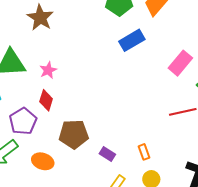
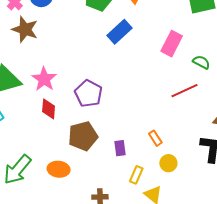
pink star: (48, 70) -> (44, 79), size x1.4
purple pentagon: (23, 121) -> (88, 93), moved
purple rectangle: (107, 154) -> (120, 148), turned 63

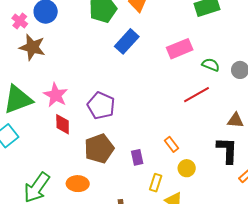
pink rectangle: (172, 44) -> (180, 49), turned 45

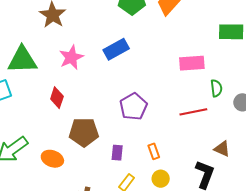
blue rectangle: (127, 41) -> (116, 49), moved
green semicircle: (211, 65) -> (216, 88), turned 42
pink star: (56, 95) -> (71, 57), moved
purple pentagon: (101, 106) -> (133, 107), moved

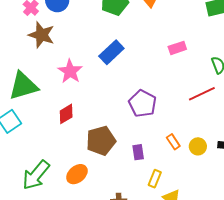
pink rectangle: (192, 63) -> (177, 48), moved, size x0.7
red diamond: (57, 98) -> (66, 114), turned 55
orange ellipse: (52, 159) -> (77, 174), turned -45
yellow circle: (161, 179) -> (198, 146), moved

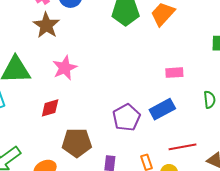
blue rectangle: (111, 52) -> (162, 109), moved
red line: (202, 94) -> (182, 147), moved

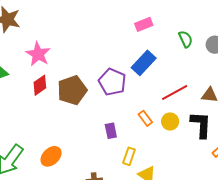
red diamond: (50, 108) -> (40, 85), moved
brown pentagon: (77, 143) -> (72, 90), moved

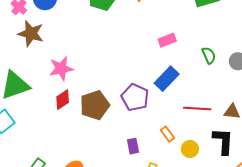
pink star: (38, 54) -> (61, 69), turned 30
red line: (175, 92) -> (197, 109), turned 32
yellow circle: (170, 121) -> (190, 149), moved

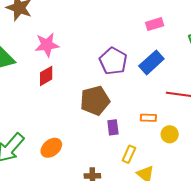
purple pentagon: (135, 97) -> (113, 61), moved
brown pentagon: (95, 105) -> (95, 101), moved
orange rectangle: (168, 134) -> (148, 118), turned -56

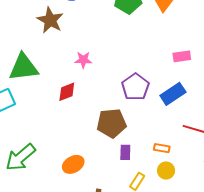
pink star: (47, 45) -> (83, 60), moved, size x0.7
yellow circle: (170, 134) -> (166, 171), moved
orange ellipse: (51, 148) -> (73, 164), moved

